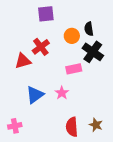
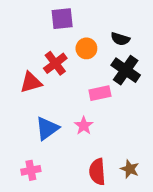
black semicircle: (89, 29) -> (120, 39), turned -64
orange circle: (72, 36) -> (86, 48), moved
pink cross: (15, 126) -> (31, 170), moved

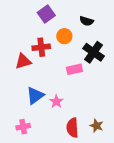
purple square: (62, 19) -> (46, 14), turned -30
black semicircle: (120, 39) -> (86, 21), moved
red cross: (55, 63) -> (41, 47), turned 30
pink star: (84, 126) -> (56, 102), moved

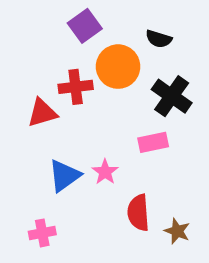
orange circle: (64, 36) -> (118, 67), size x1.5
pink rectangle: (74, 69) -> (153, 142), moved
pink star: (56, 102) -> (105, 172), moved
red semicircle: (72, 128) -> (138, 213), moved

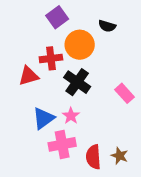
black cross: (172, 96) -> (77, 82), moved
pink rectangle: (153, 142) -> (125, 93), moved, turned 60
red semicircle: (138, 213) -> (93, 157), moved
pink cross: (42, 233) -> (62, 144), moved, size x1.5

